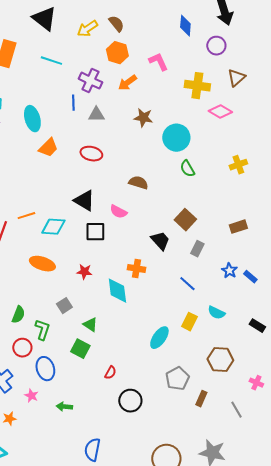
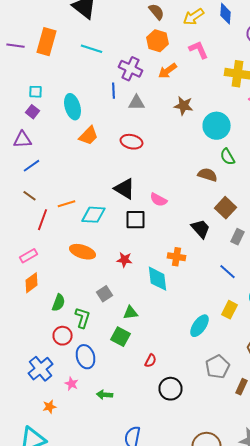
yellow arrow: (87, 29) -> (194, 17), moved
brown semicircle: (138, 183) -> (208, 175), moved
green triangle: (90, 325) -> (130, 313), turned -42

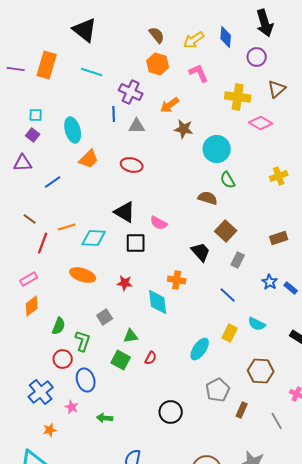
orange arrow: (168, 71) -> (170, 105), moved
blue line: (32, 166) -> (53, 182), moved
red semicircle: (150, 361) -> (151, 358), moved

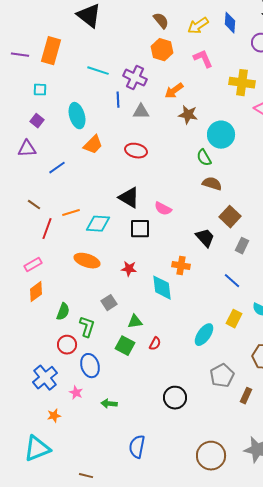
cyan line: (92, 72) -> (98, 71), moved
cyan square: (36, 115) -> (40, 90), moved
green semicircle: (228, 180) -> (204, 158), moved

